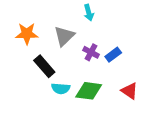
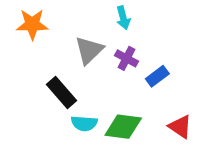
orange star: (27, 34) -> (32, 24), moved
purple cross: (91, 52) -> (126, 58), moved

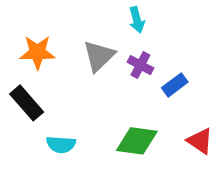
orange star: (32, 24) -> (37, 52), moved
black rectangle: (61, 92) -> (27, 103), moved
cyan semicircle: (84, 123) -> (61, 145), moved

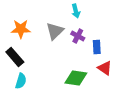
blue rectangle: (175, 85) -> (97, 47), turned -56
red triangle: (200, 141) -> (105, 68), moved
cyan semicircle: (61, 145) -> (21, 81), moved, turned -77

